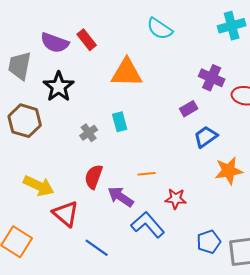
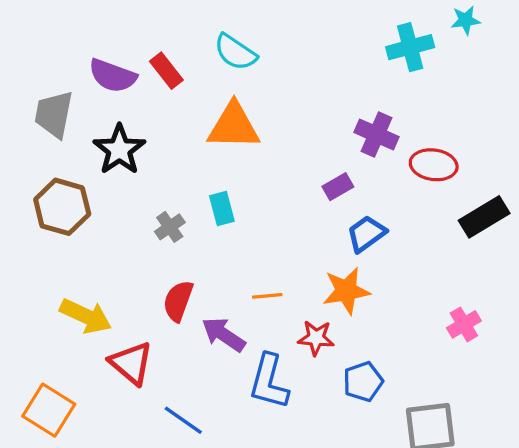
cyan semicircle: (160, 29) -> (235, 52), moved
orange star: (229, 171) -> (346, 291), moved
blue L-shape: (148, 225) -> (269, 382), turned -124
blue pentagon: (209, 242) -> (363, 382), moved

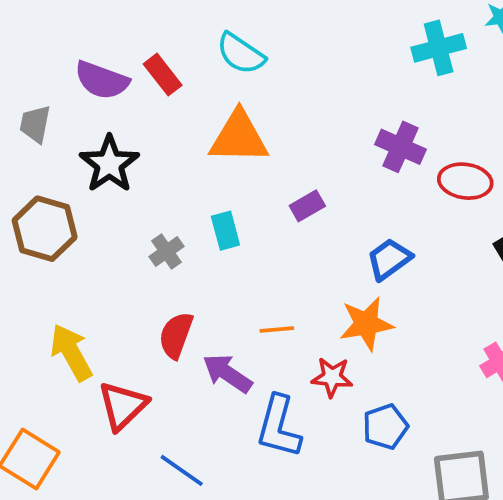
gray trapezoid: (54, 114) -> (35, 124), size x0.7
purple rectangle: (338, 187) -> (307, 206), moved
yellow arrow: (86, 316) -> (71, 352), turned -144
red triangle: (131, 363) -> (123, 406), turned 36

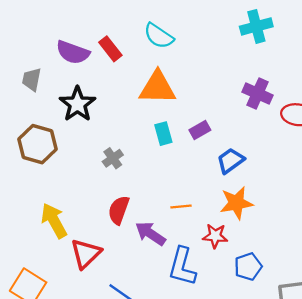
cyan cross: (439, 48) -> (256, 26), moved
cyan rectangle: (225, 231) -> (163, 134), moved
blue trapezoid: (389, 259) -> (230, 161), moved

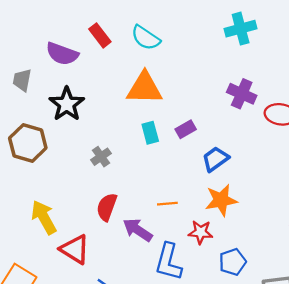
red rectangle: (110, 49) -> (100, 35), moved
red triangle: (86, 254) -> (75, 249), turned -44

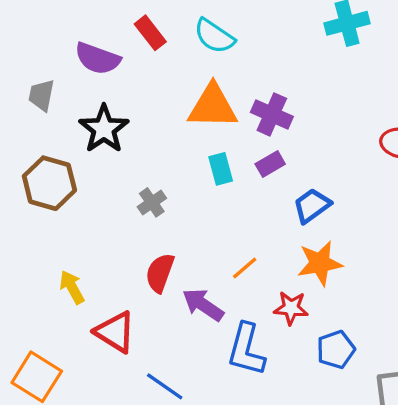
purple cross: (242, 94) -> (272, 114), moved
orange line: (167, 204) -> (245, 268), turned -36
yellow arrow: (44, 217) -> (72, 287), size x0.7

